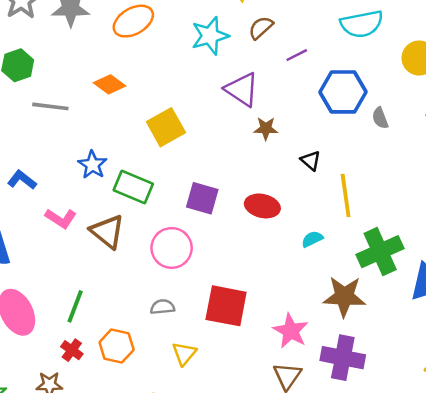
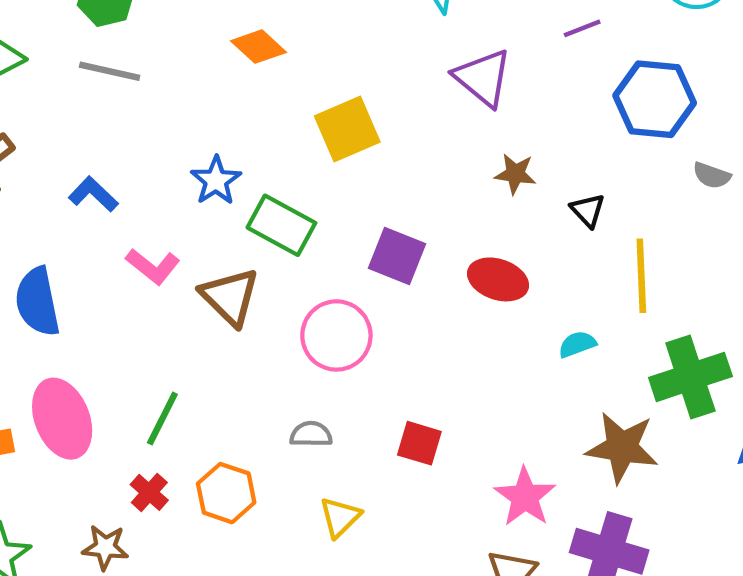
gray line: (50, 106) -> (110, 71), moved
gray semicircle: (380, 118) -> (712, 175), moved, turned -55
brown star: (266, 128) -> (515, 174), moved
red square: (226, 306) -> (419, 443), size x0.6

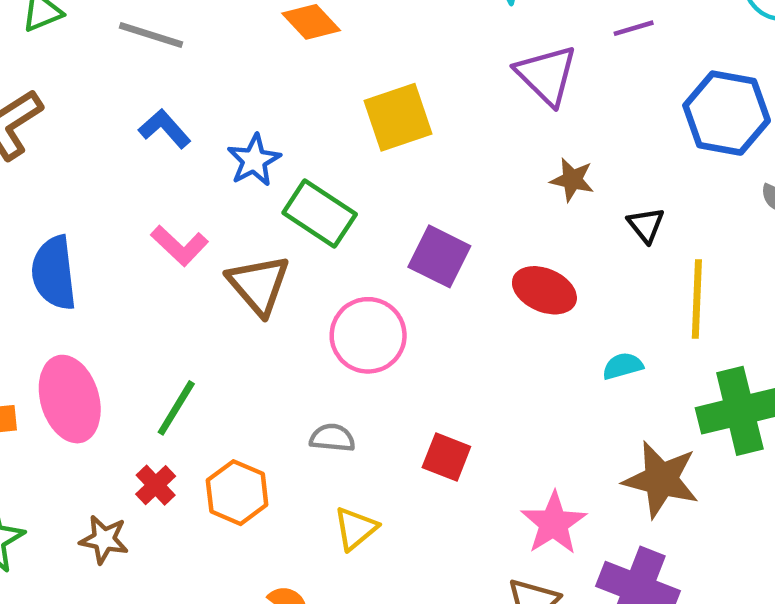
purple line: (582, 28) -> (634, 28), moved
blue L-shape: (93, 194) -> (165, 129), moved

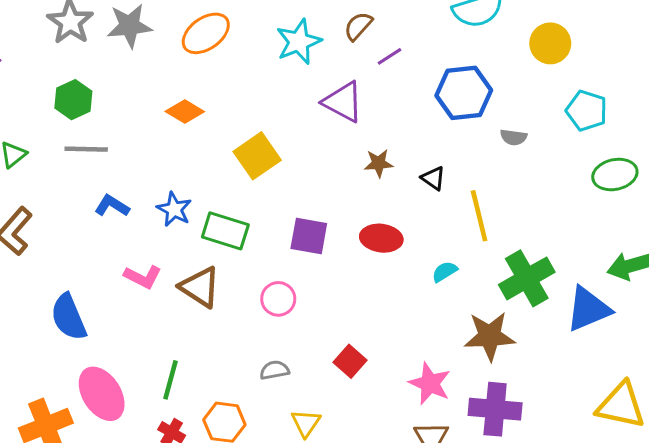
pink circle: (368, 335) -> (278, 299), size x0.7
red square: (446, 457) -> (350, 361), turned 36

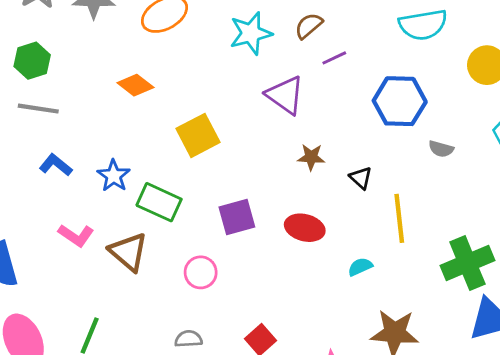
purple square: (309, 236) -> (237, 217), turned -33
green cross: (527, 278) -> (467, 263), moved

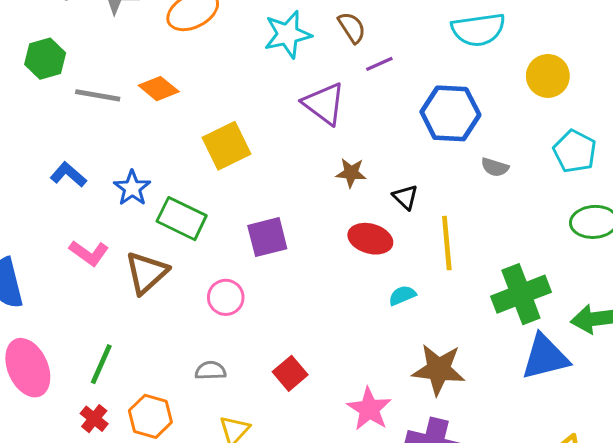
brown semicircle: (309, 26) -> (352, 28), turned 96
gray line: (38, 109) -> (98, 95), moved
red ellipse: (305, 228) -> (370, 239), moved
brown triangle: (128, 252) -> (146, 273), turned 36

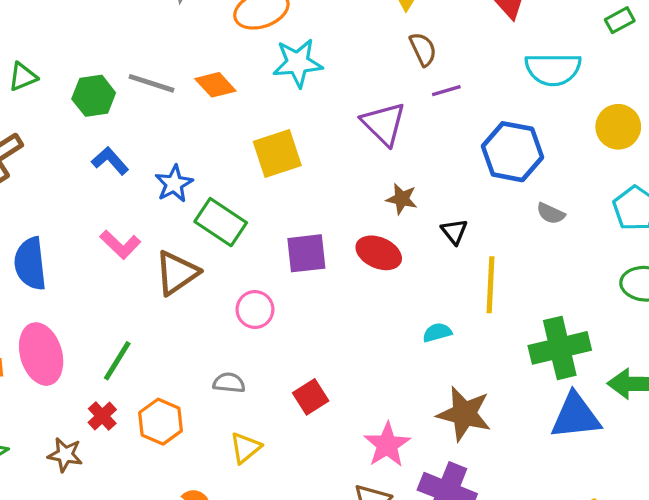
cyan star: (288, 34) -> (298, 63), moved
green hexagon: (45, 59) -> (94, 96), moved
red ellipse: (370, 239) -> (379, 253), moved

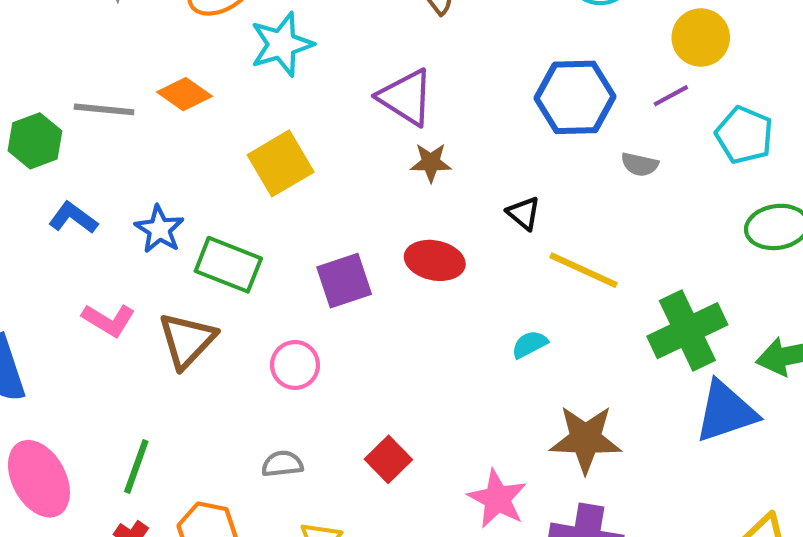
purple line: (446, 91) -> (671, 96), moved
brown star: (402, 199) -> (431, 163), moved
yellow line: (491, 285) -> (584, 270), turned -56

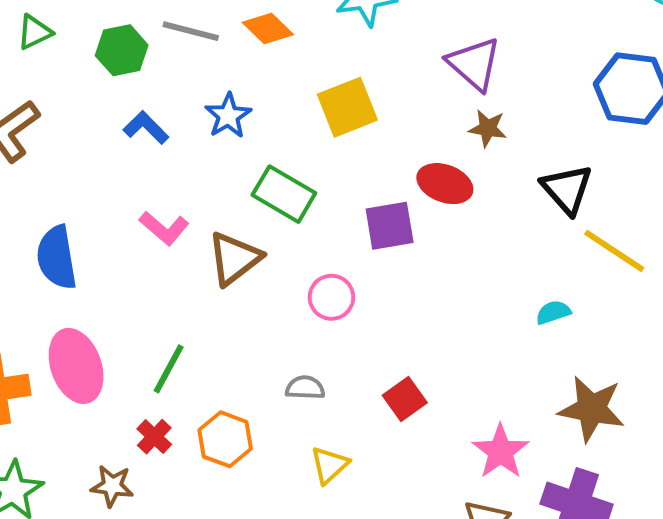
black triangle: (524, 213) -> (567, 189), size x1.6
blue star: (159, 229) -> (228, 116), moved
red ellipse: (435, 260) -> (445, 184), moved

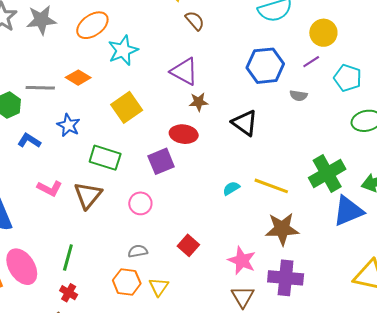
yellow line: (614, 251) -> (271, 186), moved
cyan semicircle: (553, 312) -> (231, 188), moved
orange hexagon: (225, 439) -> (127, 282), moved

